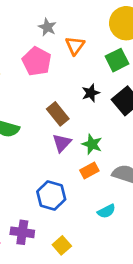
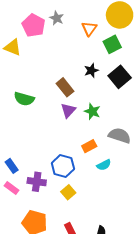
orange triangle: (75, 46) -> (89, 29), moved
pink pentagon: (37, 61) -> (34, 25), moved
orange rectangle: (89, 170) -> (89, 146), moved
blue hexagon: (51, 195) -> (63, 166), moved

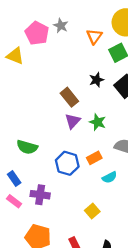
green semicircle: (24, 99) -> (27, 147), moved
blue hexagon: (63, 166) -> (67, 163), moved
yellow square: (68, 192) -> (92, 211), moved

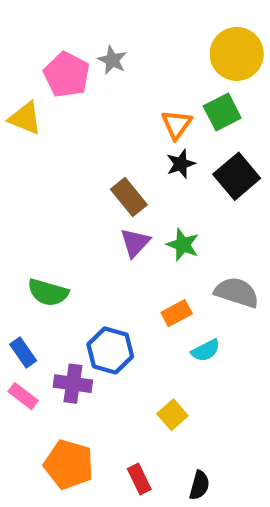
orange triangle: (94, 36) -> (177, 124), moved
blue hexagon: (67, 163) -> (110, 350), moved

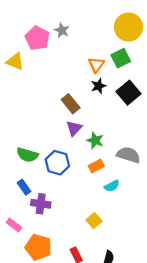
green star: (183, 245) -> (95, 140), moved
blue hexagon: (110, 350) -> (57, 163), moved
blue rectangle: (23, 353) -> (24, 187), moved
pink rectangle: (23, 396) -> (14, 225), moved

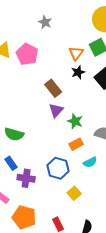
pink pentagon: (37, 38) -> (27, 54), moved
blue hexagon: (57, 163) -> (58, 168), moved

